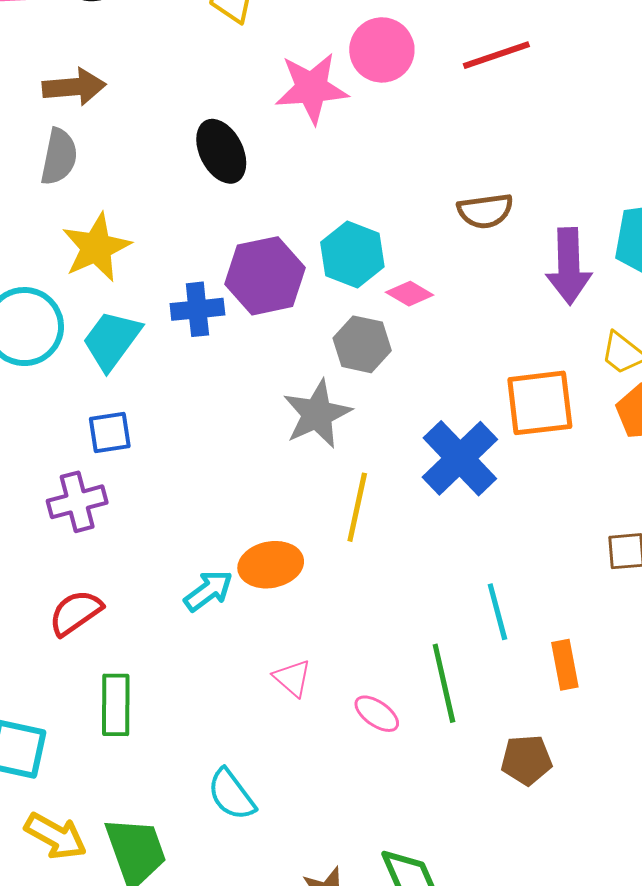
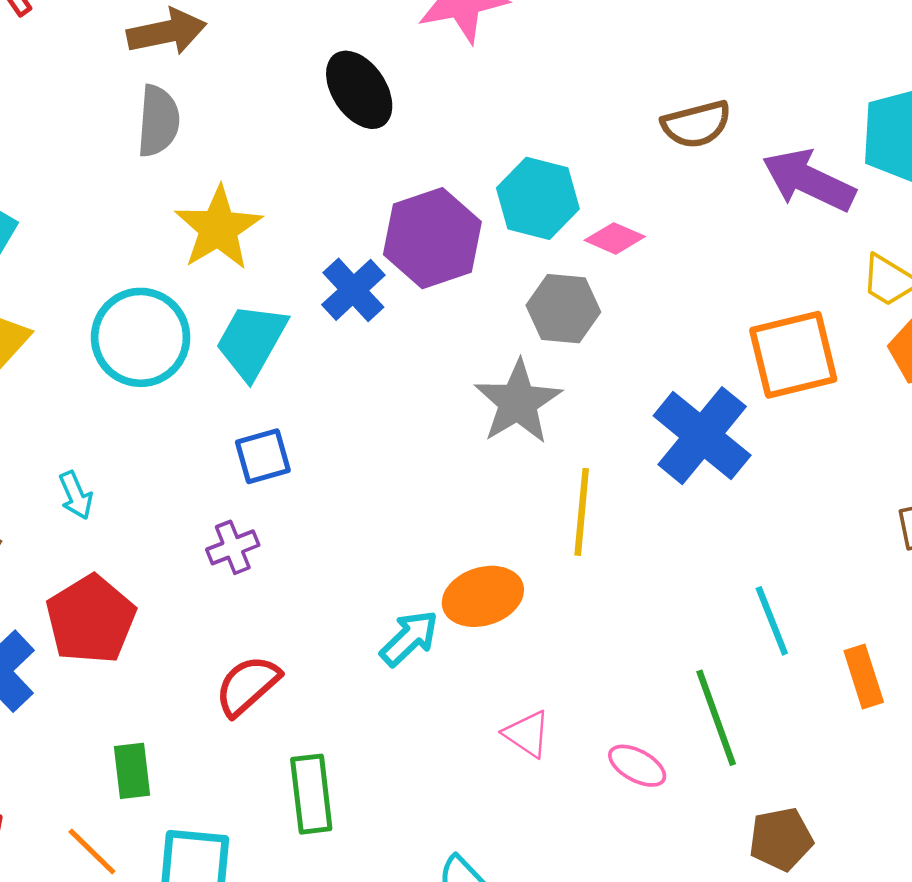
purple arrow: (569, 266) -> (809, 180), turned 124
blue cross: (197, 309) -> (353, 290), turned -30
purple cross: (77, 502) -> (233, 547), size x0.7
brown pentagon: (526, 760) -> (781, 839), moved

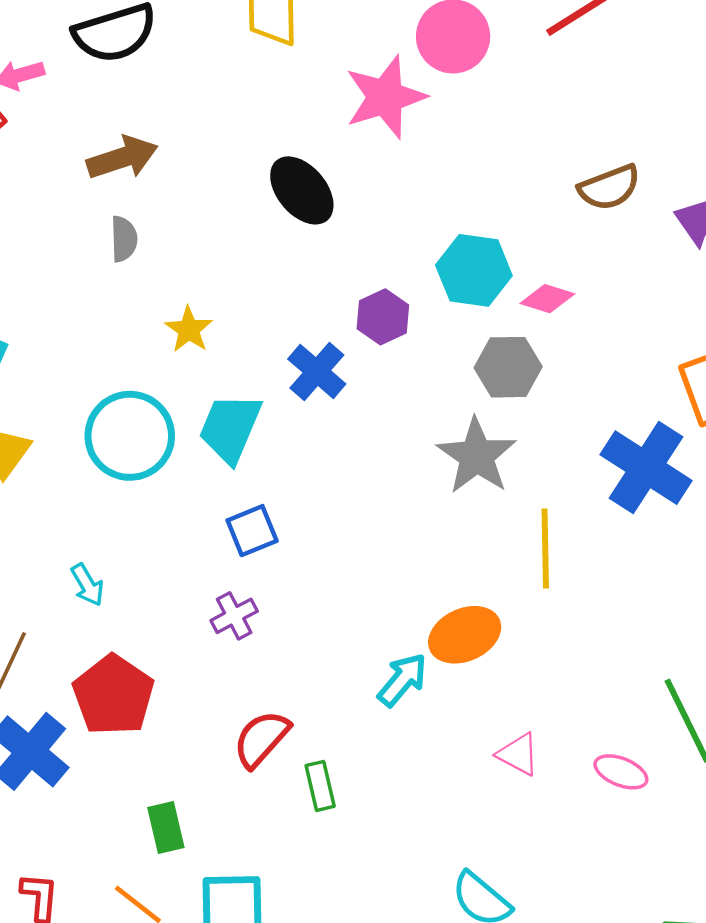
gray semicircle: (158, 121) -> (124, 239), size x0.7
yellow star: (218, 228) -> (189, 329), size x0.6
purple hexagon: (432, 238) -> (383, 317), size x0.6
green rectangle: (311, 794) -> (320, 786), moved, size x0.7

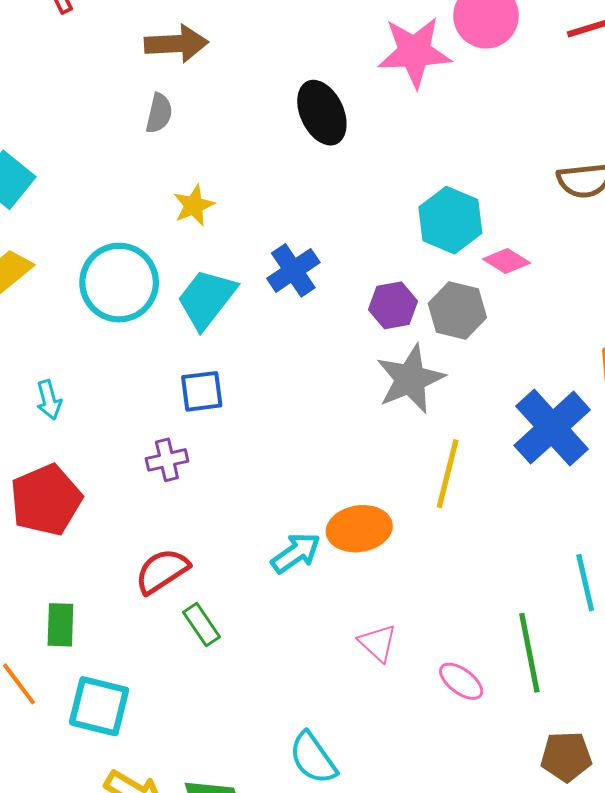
purple hexagon: (383, 317) -> (393, 305), moved
green rectangle: (320, 786) -> (201, 625), turned -36

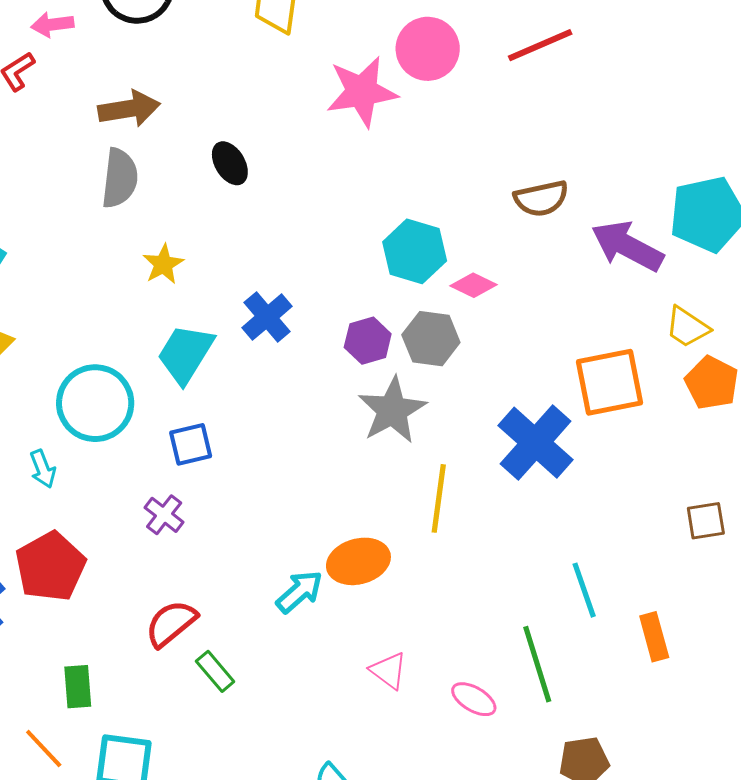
gray semicircle: (159, 113) -> (120, 178), size x1.5
black ellipse: (322, 113) -> (230, 163), moved, size x0.7
cyan circle: (119, 283) -> (95, 403), moved
purple cross: (167, 460) -> (164, 515), turned -33

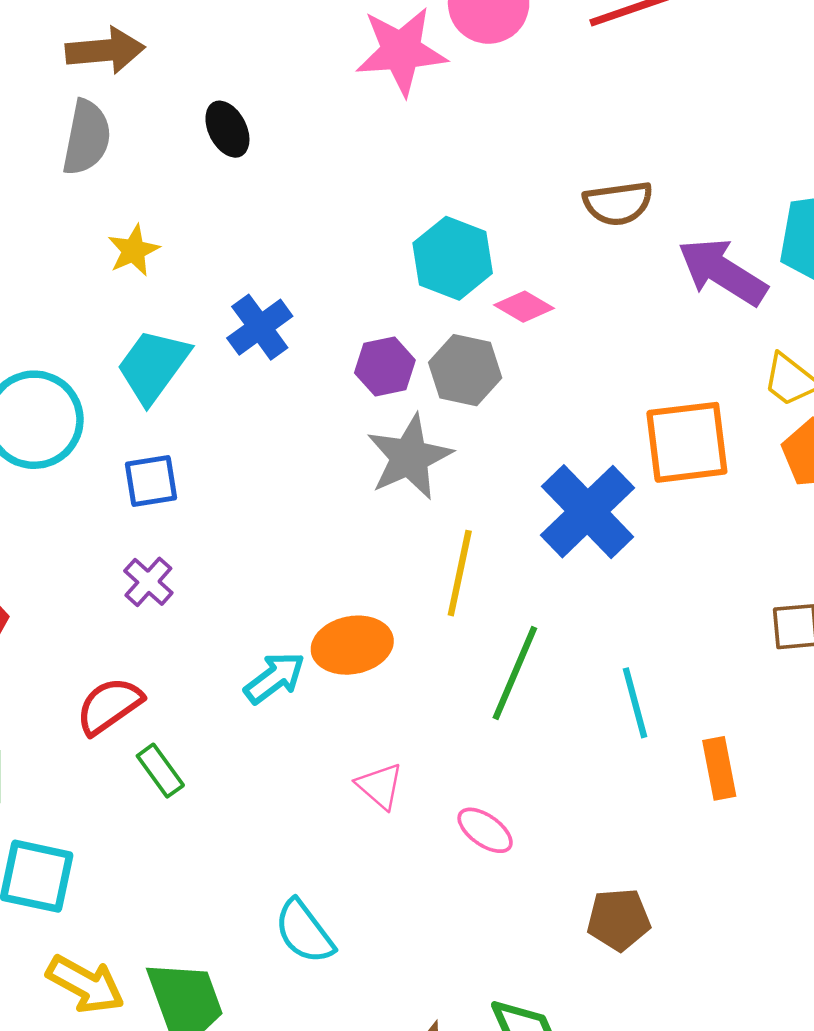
purple cross: (164, 515) -> (148, 582), moved
green line: (537, 664) -> (515, 673), moved, turned 36

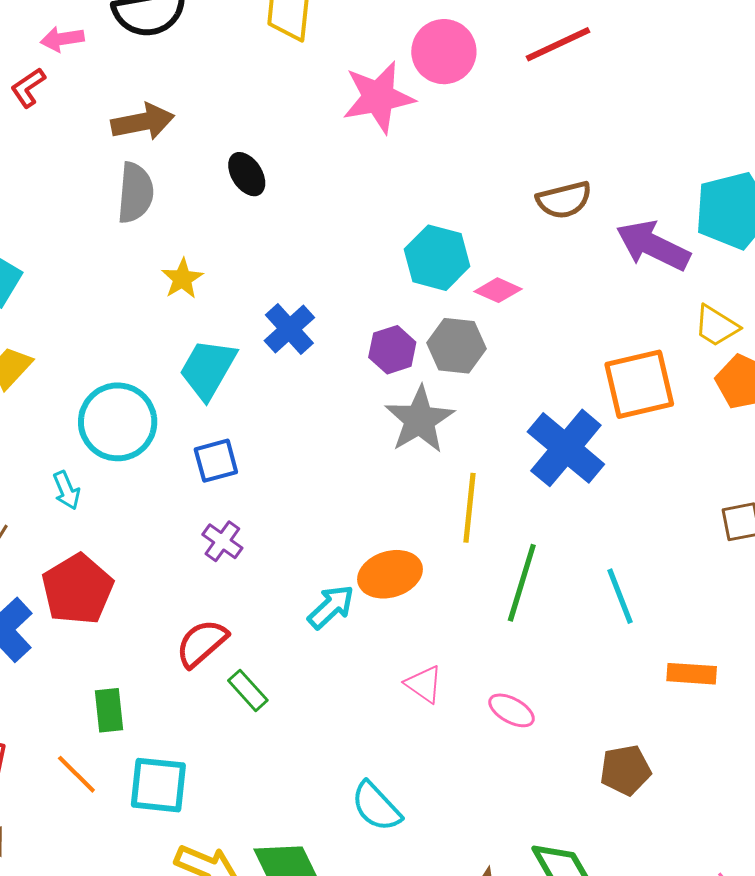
orange rectangle: (719, 768) -> (692, 674), moved, turned -69

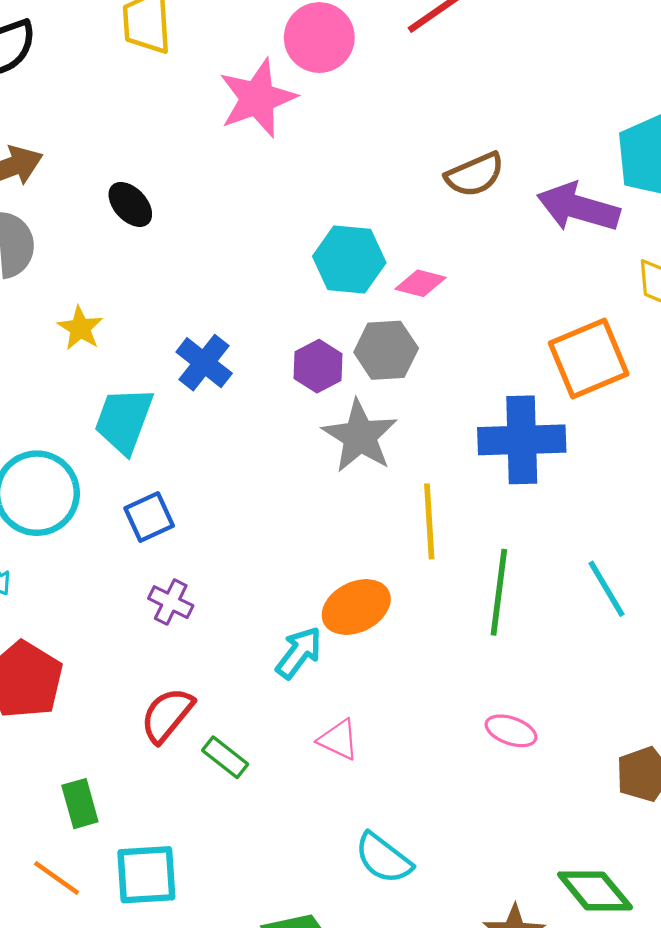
blue cross: (566, 448) -> (522, 440), turned -32
pink triangle: (424, 684) -> (339, 740), moved

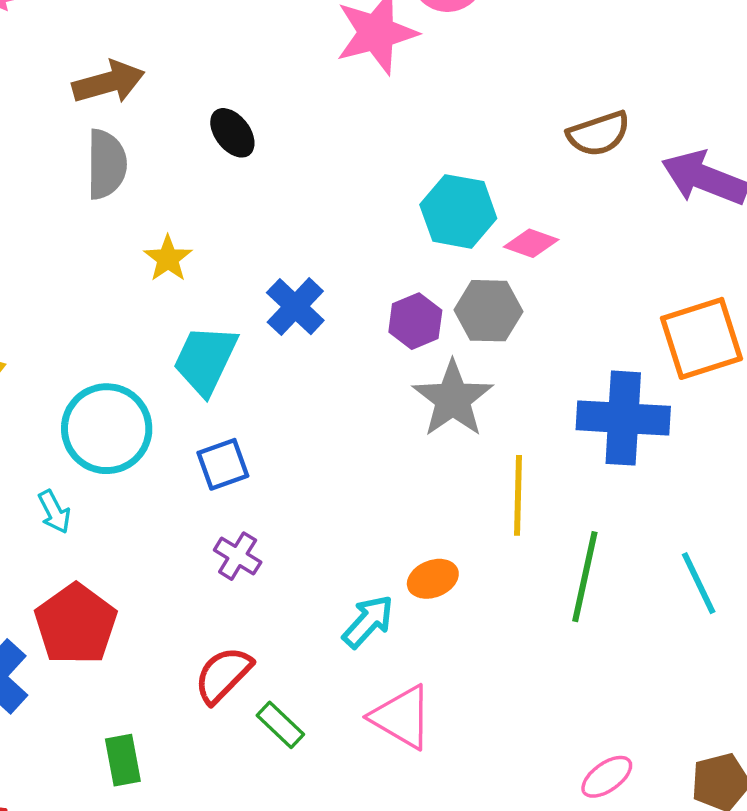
orange ellipse: (356, 607) -> (433, 579), size x0.7
pink ellipse: (511, 731) -> (607, 777), moved, turned -60
pink triangle: (339, 740) -> (402, 717), size x1.5

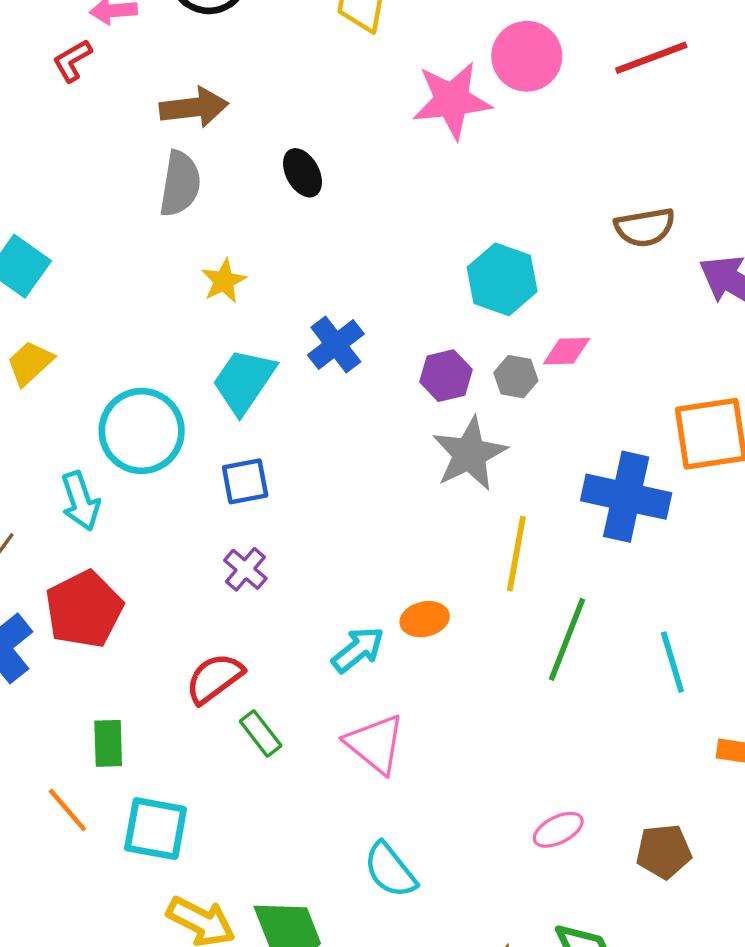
pink diamond: (531, 243) -> (567, 351), moved, turned -30
gray hexagon: (489, 311) -> (516, 377), size x0.7
cyan arrow: (54, 512) -> (80, 501), size x1.4

